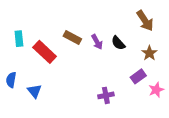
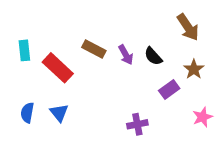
purple rectangle: (138, 76) -> (169, 90), moved
blue semicircle: (11, 80) -> (27, 113), moved
blue triangle: (35, 91) -> (59, 113), moved

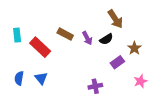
brown arrow: (188, 27) -> (115, 19), moved
black semicircle: (153, 56) -> (106, 39), turned -80

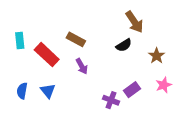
purple arrow: (87, 38) -> (82, 66), moved
purple rectangle: (117, 62) -> (132, 90), moved
pink star: (140, 81) -> (164, 85), moved
purple cross: (95, 86) -> (111, 100), turned 32

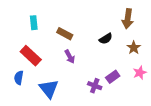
brown arrow: (134, 22) -> (128, 19), moved, turned 42
cyan rectangle: (20, 41) -> (34, 23), moved
red rectangle: (47, 55) -> (31, 56), moved
blue triangle: (48, 91) -> (49, 89), moved, size x1.5

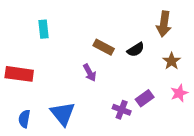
brown rectangle: (65, 34) -> (104, 47), moved
red rectangle: (31, 56) -> (19, 74), moved, turned -35
blue semicircle: (19, 78) -> (24, 119), moved

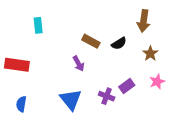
blue triangle: (63, 114) -> (71, 100), moved

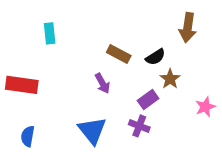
brown star: (150, 53) -> (170, 79), moved
purple rectangle: (127, 86) -> (148, 100), moved

